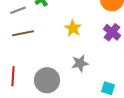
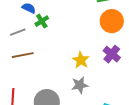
yellow star: (73, 28) -> (81, 60), moved

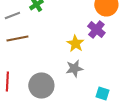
purple cross: (112, 54) -> (96, 30), moved

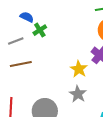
gray star: (74, 68) -> (78, 94), turned -30

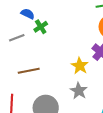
brown line: (21, 64) -> (29, 71), moved

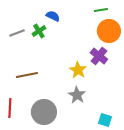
blue semicircle: (28, 14) -> (53, 16), moved
gray line: (17, 38) -> (17, 33), moved

